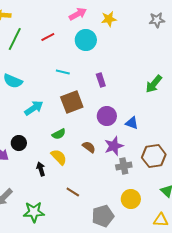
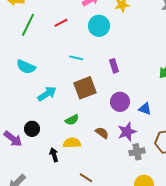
yellow semicircle: (59, 157) -> (72, 143), turned -48

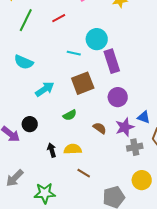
cyan circle: (99, 26) -> (97, 39), moved
purple rectangle: (114, 66) -> (112, 61), size x1.6
blue triangle: (145, 109) -> (144, 117), moved
yellow semicircle: (72, 143) -> (73, 149), moved

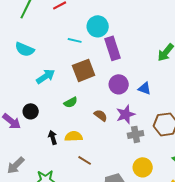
blue triangle: (144, 117) -> (145, 88), moved

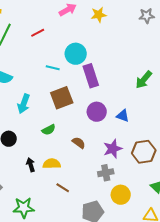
cyan arrow: (46, 76) -> (24, 104), turned 144
purple star: (126, 114) -> (113, 149), moved
gray cross: (136, 134) -> (106, 173), moved

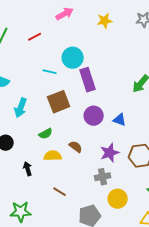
yellow star: (99, 15) -> (105, 21), moved
yellow semicircle: (52, 164) -> (53, 156), moved

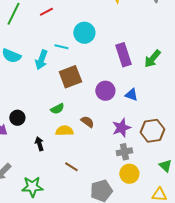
purple rectangle: (88, 80) -> (123, 55), moved
cyan arrow: (21, 108) -> (41, 60), moved
gray cross: (103, 177) -> (124, 152), moved

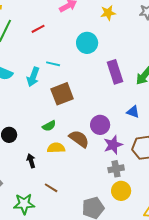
cyan circle: (84, 33) -> (87, 43), moved
purple circle: (105, 91) -> (100, 125), moved
blue triangle: (131, 95) -> (133, 112), moved
brown semicircle: (87, 122) -> (79, 139), size x1.5
brown line: (71, 167) -> (51, 188), moved

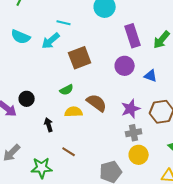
cyan line: (53, 64) -> (64, 23), moved
cyan arrow: (33, 77) -> (51, 41), turned 30
purple circle: (100, 125) -> (125, 66), moved

